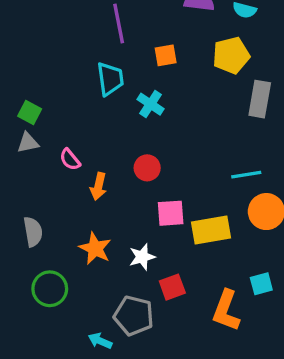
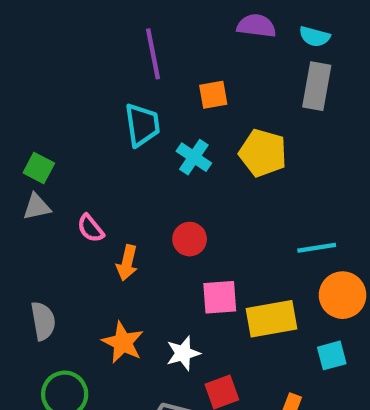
yellow pentagon: (231, 55) -> (263, 153), moved, turned 30
gray rectangle: (260, 99) -> (317, 86), moved
cyan square: (261, 284) -> (332, 355), moved

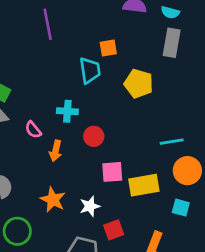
purple line: (153, 54) -> (48, 24), moved
cyan trapezoid: (142, 125) -> (90, 70), moved
cyan cross: (194, 157) -> (67, 111), moved, turned -30
cyan square: (332, 355) -> (181, 208), turned 30

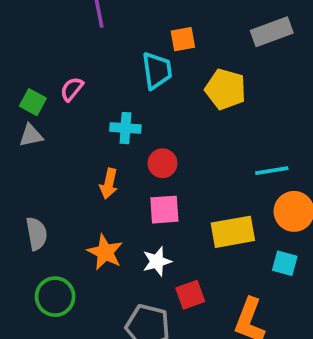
gray rectangle: (172, 43) -> (272, 32), turned 60
pink semicircle: (33, 130) -> (72, 89), moved, turned 78
pink square: (112, 172) -> (164, 210), moved

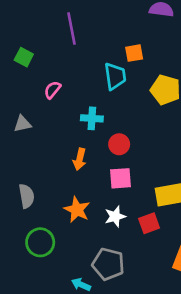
green square: (33, 102) -> (24, 57), moved
red square: (190, 295) -> (149, 223), moved

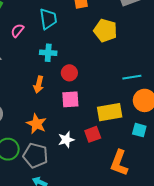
cyan trapezoid: (115, 76) -> (48, 19), moved
white star: (115, 216) -> (66, 140), moved
gray pentagon: (108, 264) -> (35, 155), moved

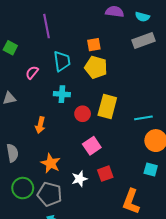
yellow pentagon: (105, 30) -> (96, 67), moved
orange arrow: (39, 85) -> (40, 125), moved
pink square: (70, 99) -> (92, 146), moved, turned -30
yellow rectangle: (110, 112) -> (107, 107), moved, turned -65

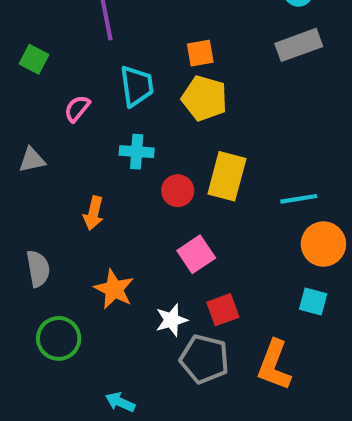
gray pentagon: (50, 194) -> (204, 359), moved

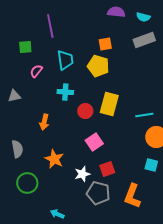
orange square: (200, 53) -> (105, 44), moved
green square: (34, 59) -> (25, 47), moved, turned -32

